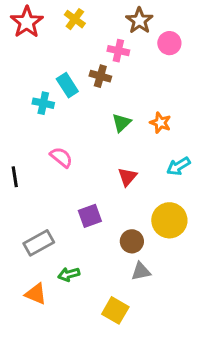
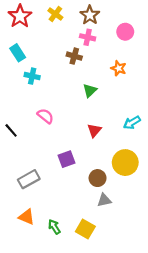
brown star: (139, 21) -> (90, 15), moved
cyan rectangle: (67, 85) -> (18, 53), moved
orange star: (160, 123) -> (119, 68), moved
black line: (15, 177) -> (11, 130), turned -32
green arrow: (69, 274) -> (54, 227), moved, turned 72

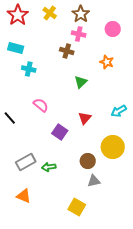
cyan rectangle: (18, 53) -> (16, 48), turned -42
purple square: (66, 159) -> (60, 132), moved, turned -35
green arrow: (54, 227) -> (49, 167), moved, turned -64

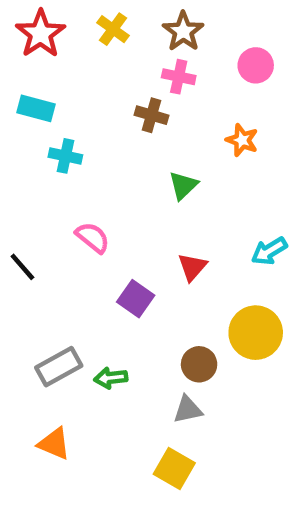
gray triangle: (94, 181) -> (188, 410), moved

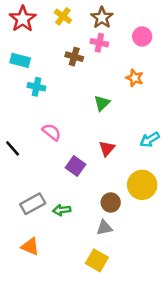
brown cross: (151, 115) -> (74, 57), moved

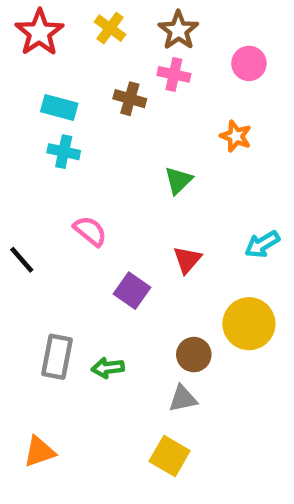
cyan rectangle: (20, 60) -> (59, 108), moved
gray rectangle: (33, 204) -> (57, 357), turned -50
orange triangle: (30, 247) -> (39, 452), moved, turned -42

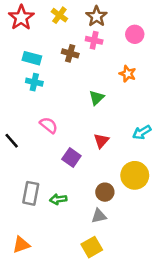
yellow square: (170, 456) -> (92, 247), turned 30

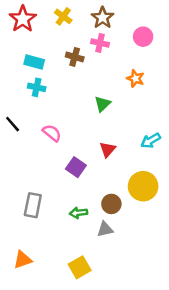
black line: (12, 141) -> (13, 124), moved
green arrow: (58, 199) -> (78, 213), moved
yellow square: (92, 247) -> (80, 267), moved

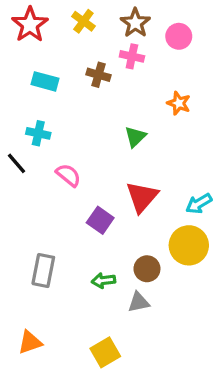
pink circle: (143, 37) -> (179, 36), moved
cyan cross: (37, 87) -> (38, 133), moved
cyan arrow: (151, 141) -> (199, 204), moved
red triangle: (108, 149) -> (142, 197), size x1.5

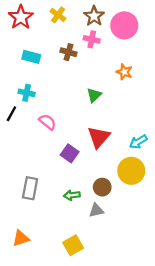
pink circle: (179, 36) -> (124, 25), size x1.5
black line: (17, 163) -> (11, 114), turned 70

